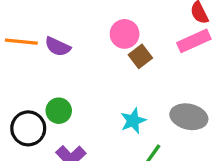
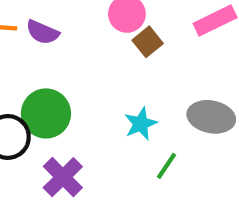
green circle: (59, 111) -> (46, 113), size x1.5

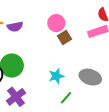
purple semicircle: (43, 32) -> (15, 27), turned -42

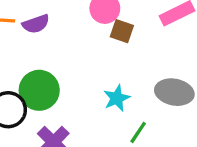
brown square: (64, 38) -> (122, 31), turned -32

